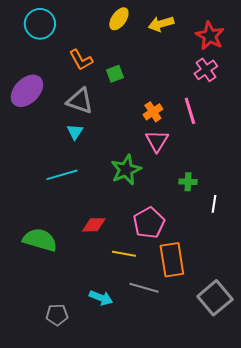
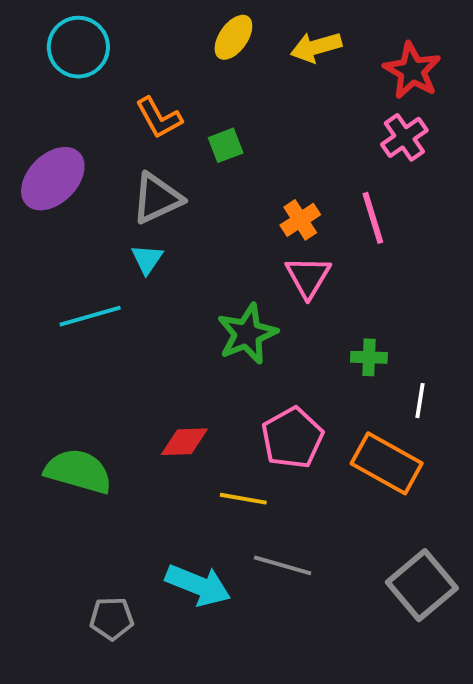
gray triangle: (80, 101) -> (157, 198), turned -44
cyan line: (62, 175) -> (90, 316), moved
orange rectangle: (172, 260) -> (387, 463), moved, turned -52
cyan arrow: (101, 298) -> (198, 585), size x1.4

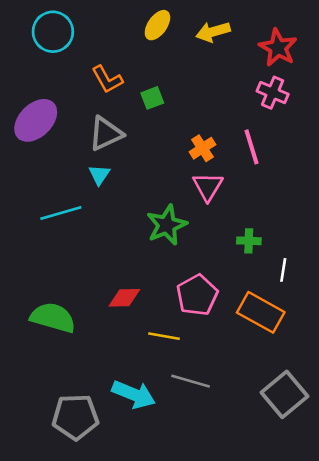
pink cross: (404, 137) -> (273, 93), turned -32
gray pentagon: (112, 618) -> (75, 417), size x1.6

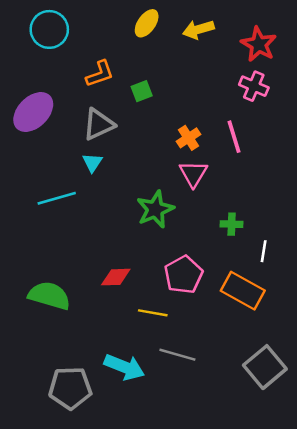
orange L-shape: (107, 79) -> (100, 74), turned -80

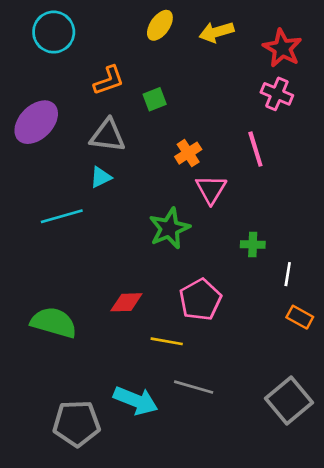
gray triangle: (99, 124) -> (107, 136), turned 32
orange cross: (188, 138) -> (188, 153), moved
cyan triangle: (92, 163) -> (101, 177), turned 30
orange rectangle: (243, 291) -> (300, 317), moved, size x0.6

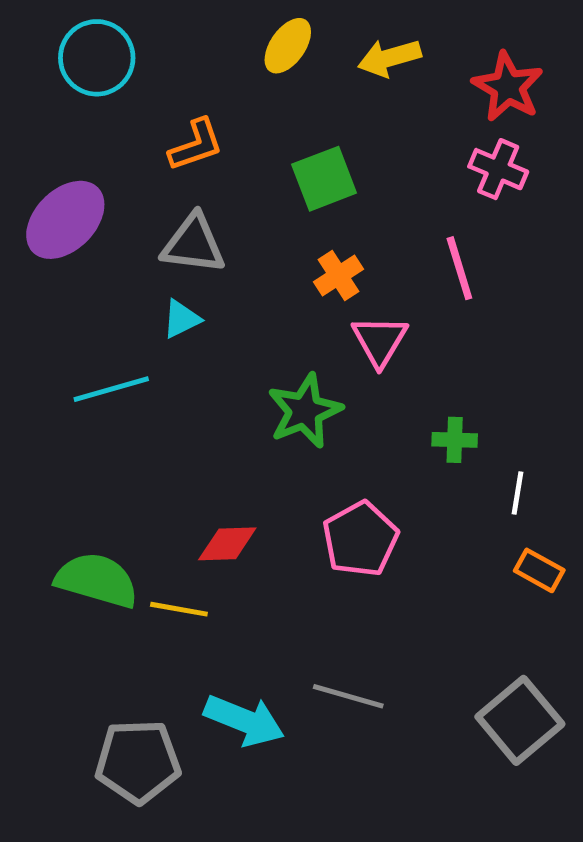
green square: (155, 99) -> (324, 179), moved, size x1.5
yellow line: (167, 341) -> (179, 609), moved

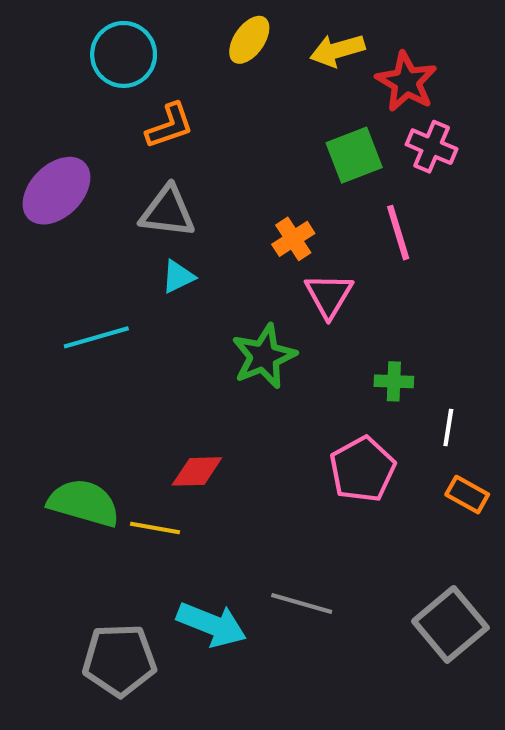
cyan circle: (97, 58) -> (124, 54), moved
red star: (508, 87) -> (406, 82), moved
green square: (324, 179) -> (354, 155), moved
cyan triangle: (181, 319) -> (178, 277), moved
pink pentagon: (360, 539) -> (362, 469), moved

